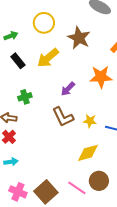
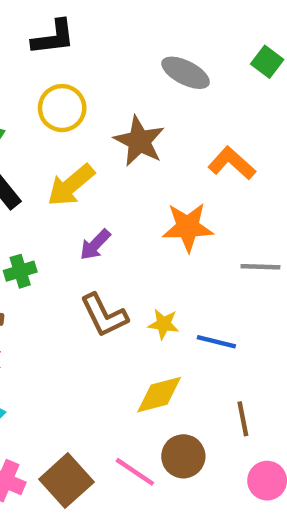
purple arrow: (68, 89) -> (95, 245), moved

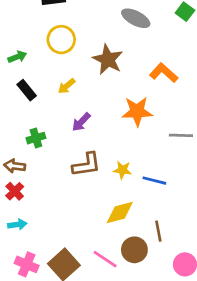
yellow arrow: (71, 185) -> (67, 86), size x0.6
brown L-shape: (104, 315) -> (86, 165), turned -72
brown line: (243, 419) -> (158, 231), moved

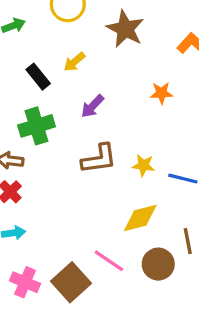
black rectangle: (27, 90) -> (38, 77), moved
orange star: (137, 111) -> (162, 93), size x0.6
green cross: (36, 138) -> (37, 126), size x1.5
pink line: (105, 259) -> (109, 261), moved

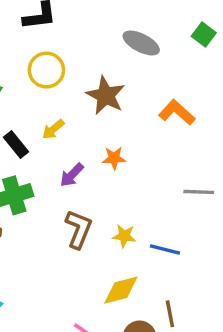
orange star: (162, 93) -> (114, 158), moved
brown L-shape: (99, 159) -> (79, 229), turned -60

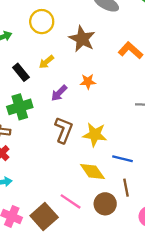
yellow star: (124, 236) -> (95, 135), size x1.5
blue line: (165, 249) -> (122, 159), moved
yellow diamond: (121, 290) -> (92, 172), turned 70

